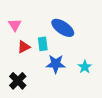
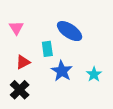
red triangle: (24, 47) -> (23, 62), moved
blue star: (56, 64) -> (62, 71), turned 30

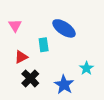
blue star: (62, 71) -> (64, 85), moved
black cross: (20, 90) -> (30, 78), moved

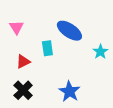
cyan star: (86, 68) -> (100, 52), moved
black cross: (30, 78) -> (23, 90), moved

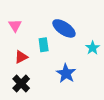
blue star: (69, 91) -> (66, 73), moved

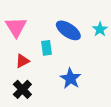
pink triangle: (15, 25) -> (16, 27), size x1.5
cyan star: (93, 48) -> (100, 29), moved

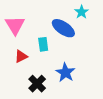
cyan star: (100, 29) -> (81, 12), moved
black cross: (22, 89) -> (37, 84), moved

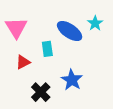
cyan star: (81, 12) -> (95, 23), moved

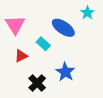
cyan star: (95, 23) -> (87, 13), moved
cyan rectangle: (47, 49) -> (43, 44), turned -40

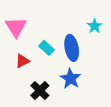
cyan star: (87, 13) -> (95, 26), moved
blue ellipse: (63, 28) -> (72, 48), moved, turned 45

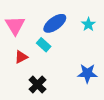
blue ellipse: (72, 48) -> (55, 23), moved, turned 65
blue star: (71, 78) -> (87, 73), moved, turned -30

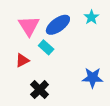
cyan star: (88, 24) -> (91, 17), moved
pink triangle: (15, 25) -> (29, 26), moved

